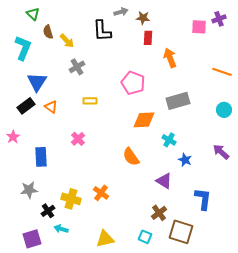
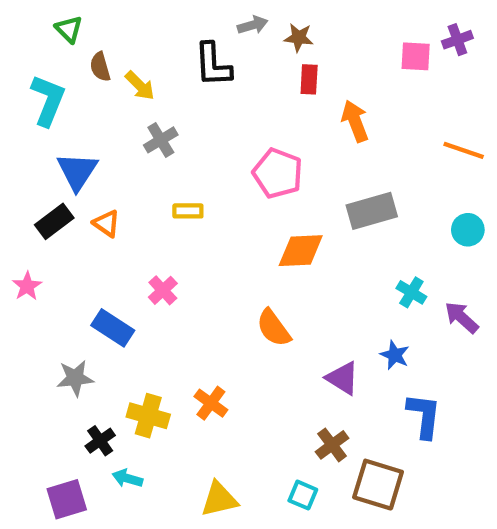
cyan cross: (169, 140) -> (411, 292), moved
blue rectangle: (41, 157) -> (113, 328), moved, turned -54
blue star: (185, 160) -> (395, 355), moved
gray star: (29, 190) -> (75, 378), moved

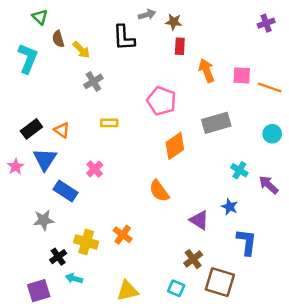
pink square: (416, 56) -> (242, 75), moved
blue triangle: (77, 171) -> (45, 159), moved
orange diamond: (301, 251) -> (175, 146), turned -32

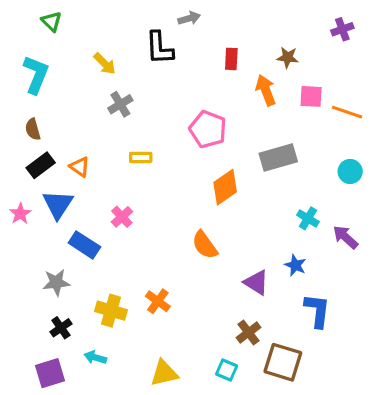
brown star: (174, 22) -> (288, 57), moved
brown semicircle: (58, 39) -> (33, 129), moved
black cross: (58, 257) -> (61, 328), moved

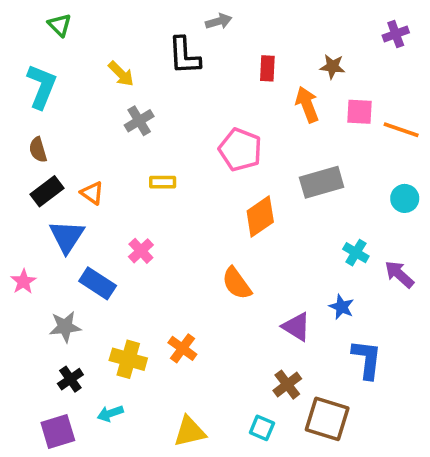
pink star: (20, 214) -> (23, 282), moved
cyan arrow: (95, 358) -> (110, 413), turned -35

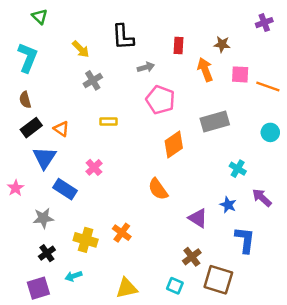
gray arrow: (219, 21) -> (146, 67), moved
purple arrow: (399, 274) -> (262, 198), moved

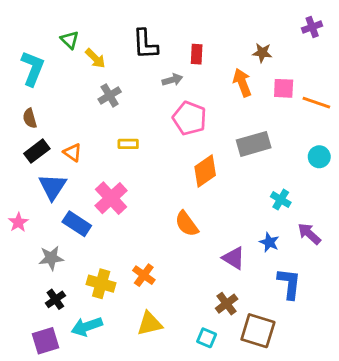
green triangle: (40, 16) -> (70, 40), moved
red rectangle: (179, 45) -> (197, 54), moved
pink cross: (94, 167) -> (111, 198), size x1.6
cyan arrow: (73, 276) -> (87, 326), size x1.5
yellow triangle: (127, 288) -> (150, 324), moved

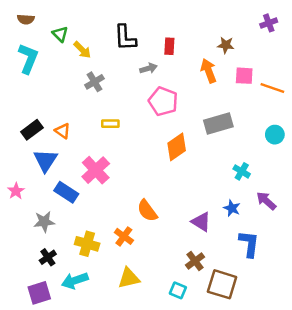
brown semicircle: (30, 118) -> (26, 19), moved, turned -70
orange semicircle: (187, 224) -> (147, 211), moved

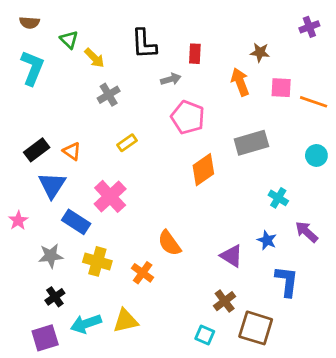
yellow rectangle: (110, 124) -> (127, 143), turned -35
yellow cross: (87, 244) -> (97, 261), moved
yellow triangle: (129, 278) -> (126, 321), moved

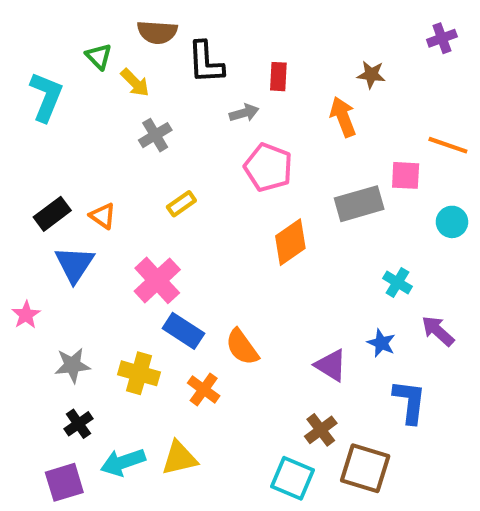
brown semicircle: (29, 23) -> (157, 32), moved, size x1.4
pink square: (281, 88) -> (406, 175), moved
blue rectangle: (76, 222) -> (183, 331), moved
cyan square: (205, 335) -> (292, 478), size x1.5

